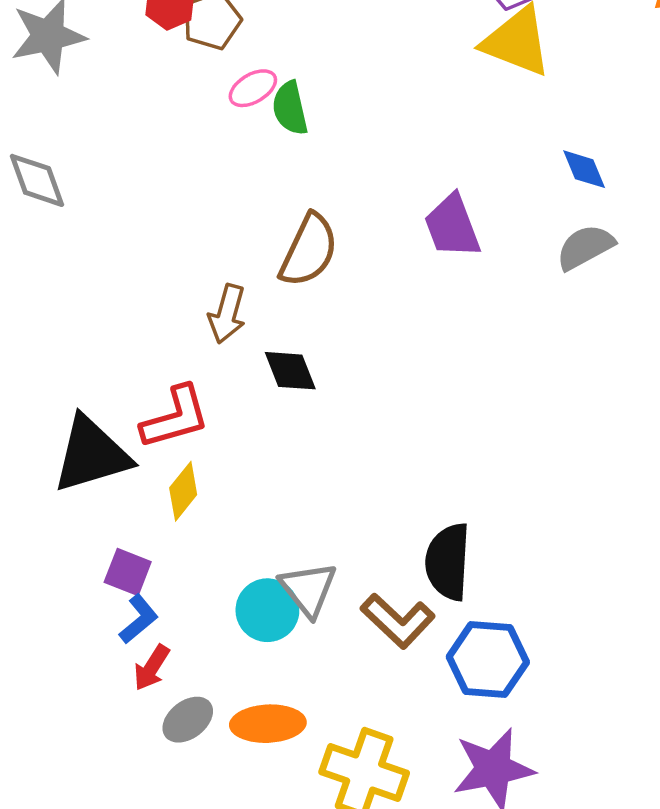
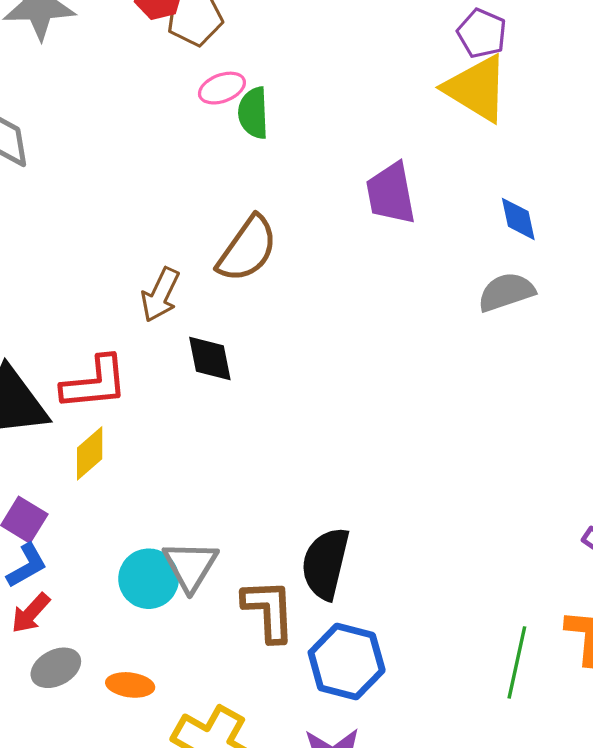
purple trapezoid: (452, 226) -> (391, 193), moved
brown L-shape: (398, 621) -> (269, 610), turned -146
orange ellipse: (268, 724) -> (130, 685), size x0.7

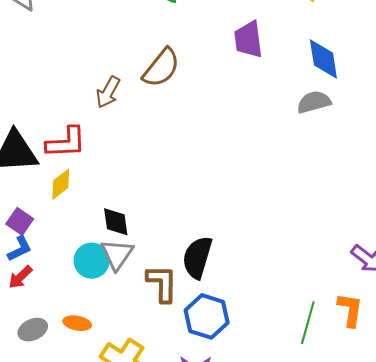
blue diamond: (518, 219) -> (323, 59), size x1.5
black diamond: (210, 358) -> (116, 222), moved
gray ellipse: (56, 668) -> (33, 330), moved

